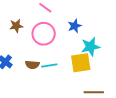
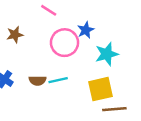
pink circle: (44, 34) -> (64, 43), moved
yellow square: (81, 63) -> (100, 89), moved

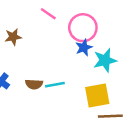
blue star: (86, 30) -> (84, 47), moved
pink circle: (64, 43) -> (83, 28), moved

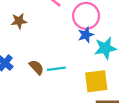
brown semicircle: (34, 84) -> (36, 67), turned -140

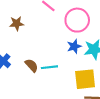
blue star: (86, 35) -> (74, 46), moved

